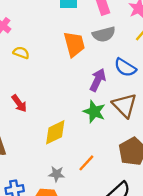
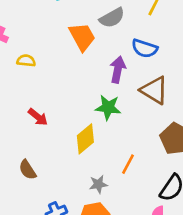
green star: (94, 112) -> (108, 107), moved

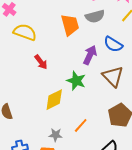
yellow semicircle: (26, 61) -> (25, 32), size x1.6
red arrow: (38, 117) -> (41, 62), moved

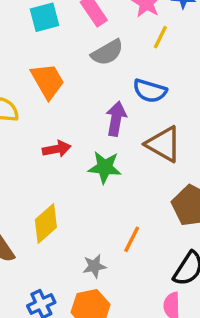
orange trapezoid: (70, 25) -> (48, 81), moved
red arrow: (41, 62) -> (57, 149), moved, turned -49
yellow diamond: (54, 100) -> (46, 223), moved

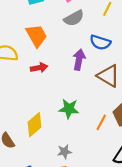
red arrow: (57, 149) -> (39, 68), moved
green star: (105, 167) -> (69, 109), moved
orange line: (132, 239) -> (101, 122), moved

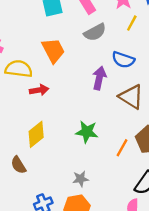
red arrow: (39, 68) -> (39, 90), moved
yellow diamond: (34, 125) -> (36, 134), moved

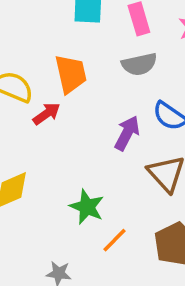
red arrow: (39, 90) -> (47, 114), moved, turned -42
orange line: (122, 148) -> (115, 240), moved

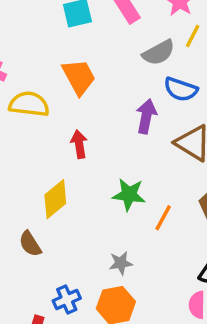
gray semicircle: (139, 64) -> (159, 53), moved
red arrow: (47, 114) -> (79, 144), moved, turned -48

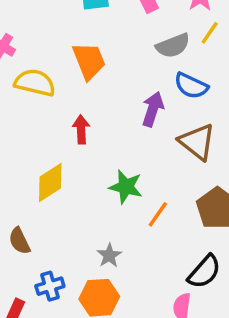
brown semicircle: (30, 244) -> (19, 241), moved
gray star: (121, 263) -> (109, 255), turned -30

